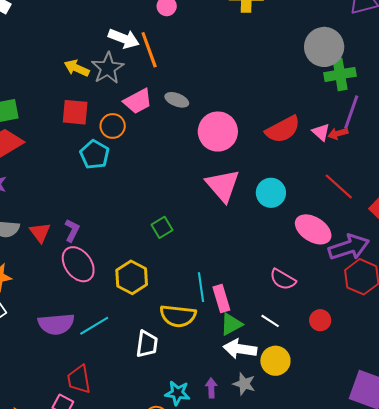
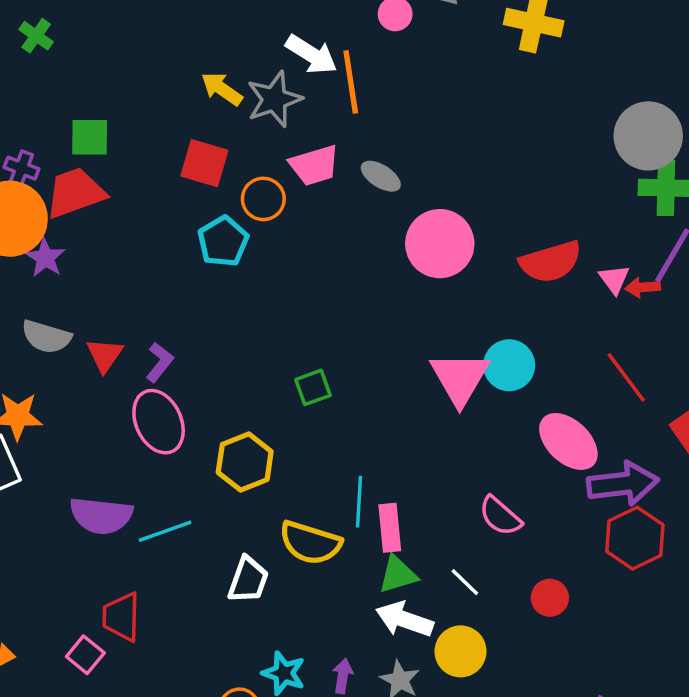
pink triangle: (223, 185) -> (460, 378), moved

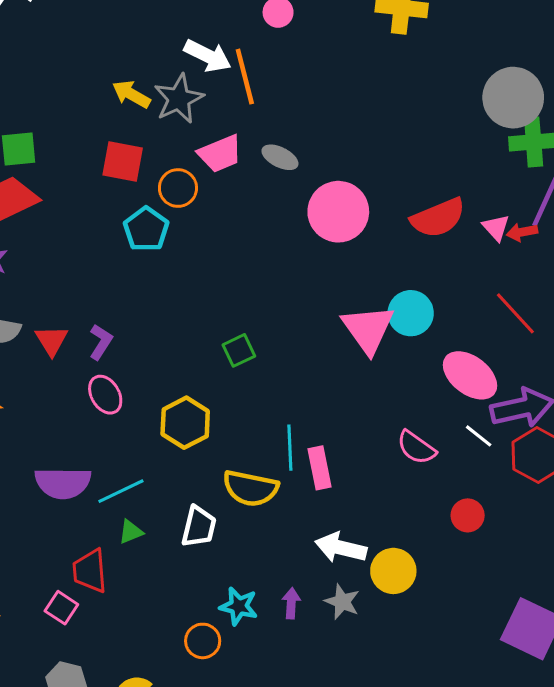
pink ellipse: (159, 422) -> (105, 395), size x0.7
green triangle: (398, 575) -> (131, 532), moved, size x0.7
white line: (465, 582) -> (479, 436), moved

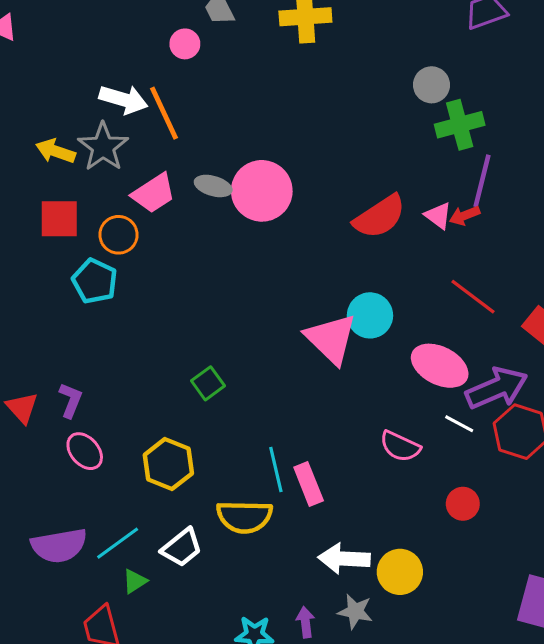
gray circle: (513, 98) -> (431, 85), size x0.6
pink circle: (338, 212) -> (262, 191), moved
white trapezoid: (199, 527) -> (182, 548), moved, turned 48

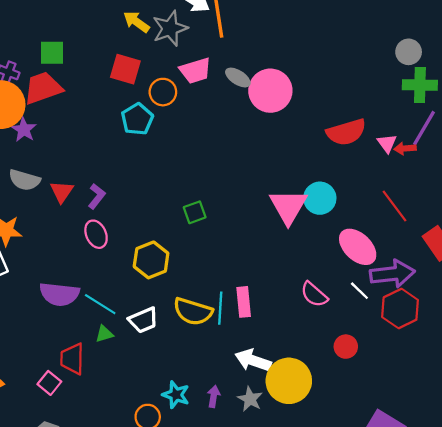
cyan line: (276, 469) -> (220, 308), moved
cyan line: (118, 543) -> (100, 304), turned 52
yellow circle: (400, 572) -> (289, 381), size x1.4

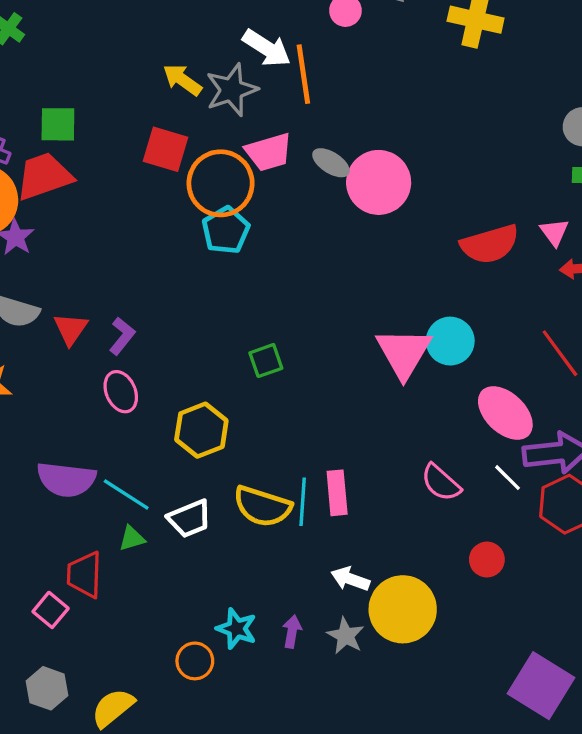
orange circle: (163, 92) -> (221, 183), size x1.6
cyan pentagon: (137, 119) -> (226, 230), moved
pink triangle: (387, 143) -> (554, 232), moved
white arrow: (253, 360) -> (350, 579), size x0.7

